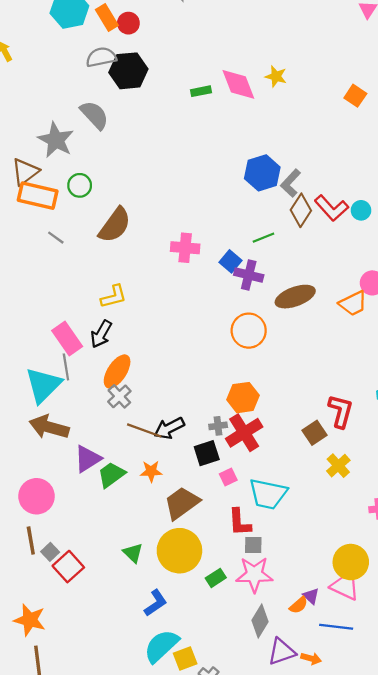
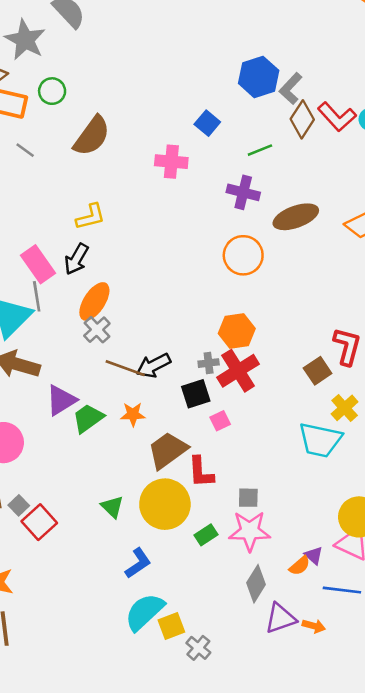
blue square: (231, 261) -> (207, 123), moved
cyan trapezoid: (268, 494) -> (320, 440), moved
red L-shape: (240, 522) -> (201, 472), moved

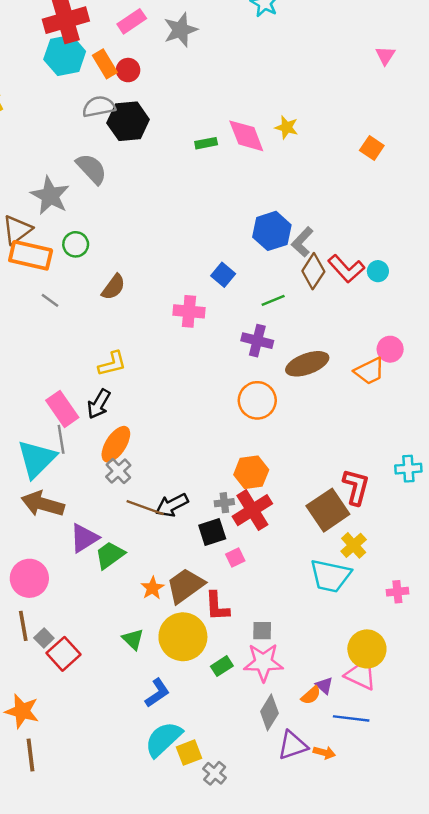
brown semicircle: (92, 136) -> (113, 287), size x0.7
brown square: (318, 371) -> (328, 510), size x1.6
orange star: (133, 414) -> (152, 588), moved, turned -30

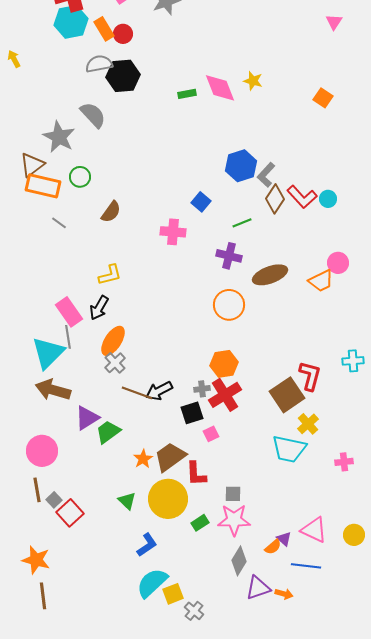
yellow circle: (367, 649) -> (354, 535), moved, size x0.7

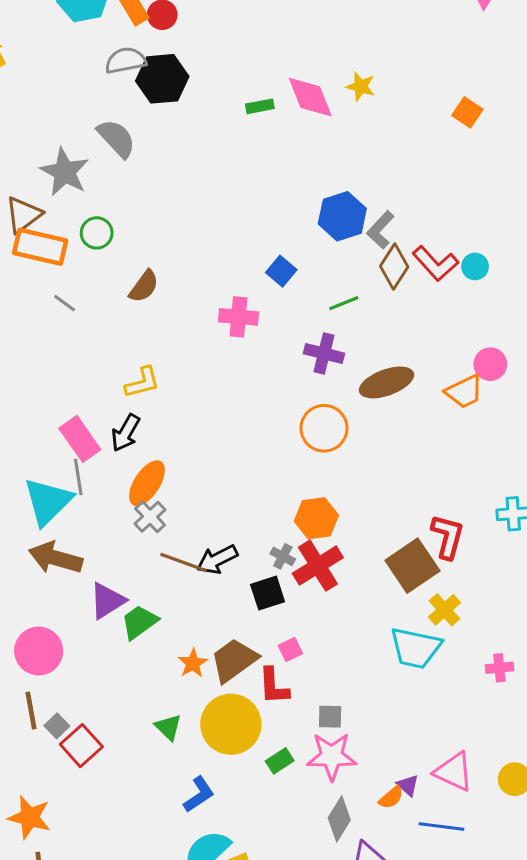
gray cross: (202, 389) -> (283, 556), turned 35
pink square: (211, 434) -> (290, 649), moved

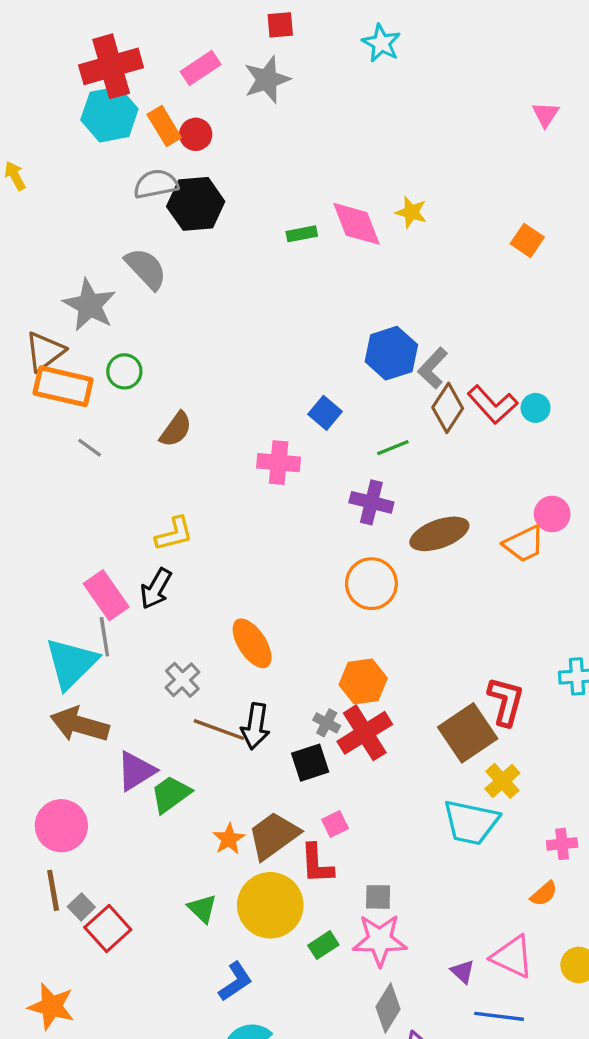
orange ellipse: (147, 483) -> (252, 643), moved, turned -66
black arrow: (217, 559) -> (255, 726), turned -54
orange semicircle: (391, 797) -> (544, 894), moved

